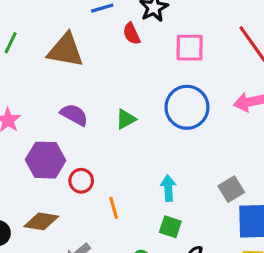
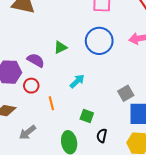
purple semicircle: (74, 115) -> (36, 60), moved
cyan arrow: (168, 188) -> (77, 81), moved, turned 49

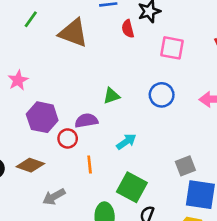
blue circle: (99, 41) -> (162, 95), size x0.7
purple semicircle: (36, 60) -> (86, 121), moved, turned -48
green square: (87, 116) -> (132, 187), size x1.6

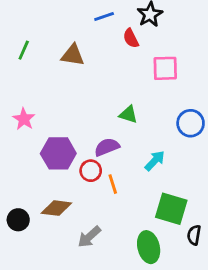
brown triangle: (73, 33) -> (73, 55), size x0.7
pink square: (172, 48) -> (165, 68), moved
blue circle: (162, 95) -> (191, 123), moved
green triangle: (111, 96) -> (128, 114), turned 48
orange line: (90, 164) -> (113, 184), moved

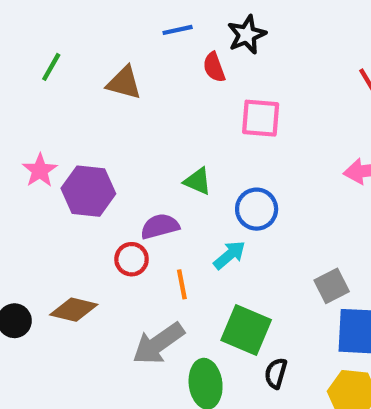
blue circle: (191, 123) -> (257, 209), moved
purple hexagon: (58, 153) -> (88, 191), moved
orange line: (113, 184) -> (182, 284), moved
gray arrow: (89, 237) -> (158, 344), moved, size x1.4

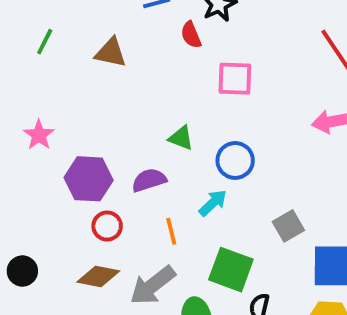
purple hexagon: (88, 191) -> (89, 179), moved
red circle: (132, 259) -> (107, 226), moved
gray square: (332, 286) -> (288, 226), moved
brown diamond: (74, 310) -> (98, 276), moved

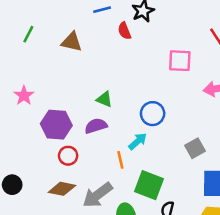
pink square: (235, 79) -> (180, 61), moved
green triangle: (181, 138) -> (104, 99), moved
gray square: (288, 226) -> (195, 148), moved
orange line: (171, 231) -> (120, 160), moved

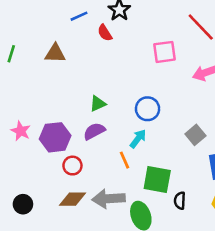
pink star: (24, 95) -> (21, 131), moved
green triangle: (104, 99) -> (98, 104), turned -36
gray arrow: (98, 195) -> (109, 199), turned 44

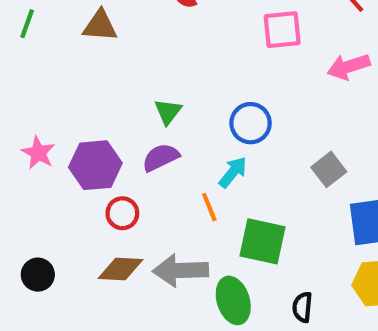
green triangle: (98, 104) -> (168, 112), turned -30
black semicircle: (180, 201) -> (302, 307), moved

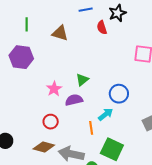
green line: (27, 24) -> (27, 24), turned -32
pink star: (38, 153) -> (54, 89), moved
purple hexagon: (95, 165) -> (21, 57), moved

